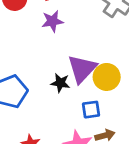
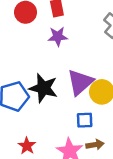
black star: (60, 83) -> (43, 88), moved, size x1.6

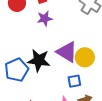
purple triangle: (80, 82) -> (67, 52), turned -40

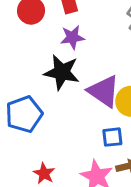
black star: (39, 60) -> (62, 72), moved

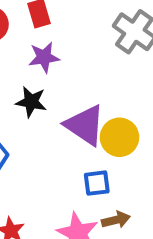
black star: (62, 72) -> (31, 102), size x0.7

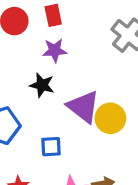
blue square: (97, 183) -> (51, 147), moved

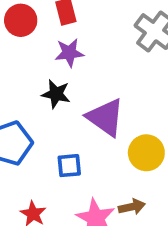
yellow circle: (110, 118) -> (146, 153), moved

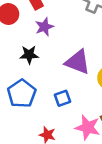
black star: (56, 94) -> (29, 55), moved

